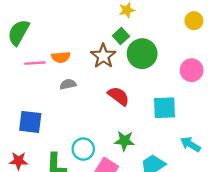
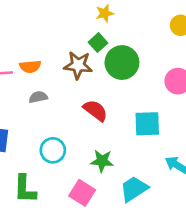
brown star: (103, 56) -> (78, 65), turned -30
cyan circle: (83, 149) -> (53, 150), moved

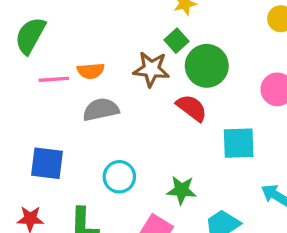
gray semicircle: (38, 97) -> (101, 110), size x1.5
red semicircle: (95, 110) -> (192, 108), moved

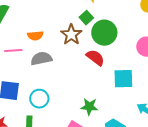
brown star: (151, 69) -> (71, 35), turned 30
pink line: (54, 79) -> (13, 51), moved
cyan circle: (119, 177) -> (39, 99), moved

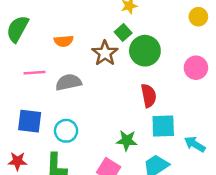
orange semicircle: (35, 36) -> (64, 41), moved
red semicircle: (95, 58) -> (149, 96), moved, turned 42
cyan square: (123, 79) -> (163, 126), moved

